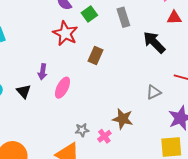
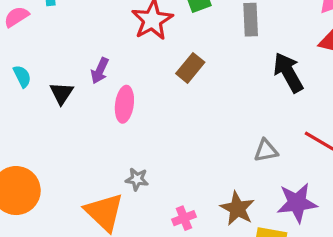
pink ellipse: (63, 88) -> (124, 104), turned -35
brown star: (123, 119) -> (237, 209), moved
pink cross: (104, 136) -> (184, 218), moved

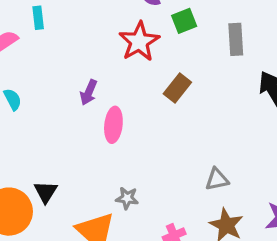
black triangle: (62, 93) -> (46, 192), moved
gray triangle: (266, 151) -> (217, 179), moved

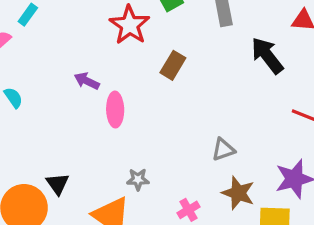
cyan rectangle: (38, 18) -> (28, 15), turned 50
purple arrow: (89, 92) -> (87, 81), turned 100

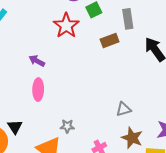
brown rectangle: (173, 65) -> (110, 41), moved, turned 36
pink ellipse: (115, 110) -> (38, 90), moved

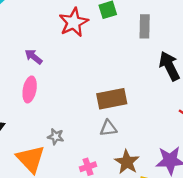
brown rectangle: (110, 41) -> (112, 99), moved, size x1.4
gray triangle: (124, 109) -> (108, 128), moved

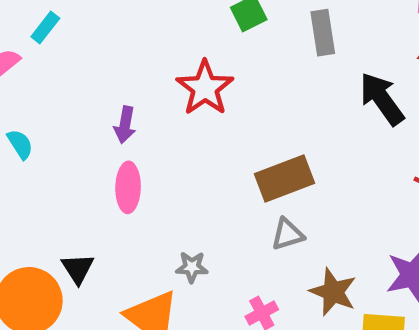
red star: (74, 22) -> (205, 88), moved
purple arrow: (34, 57) -> (125, 125), turned -108

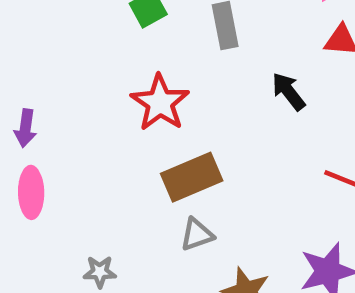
red star: (205, 88) -> (160, 103), moved
black arrow: (382, 99) -> (288, 91), size x0.7

